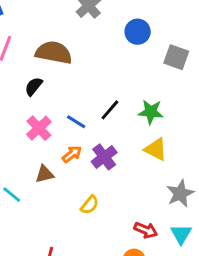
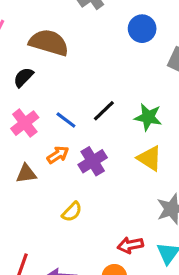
red arrow: (146, 230) -> (130, 245), turned 140

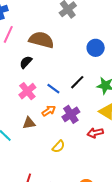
blue circle: (142, 29) -> (96, 48), moved
red arrow: (130, 245) -> (95, 133), moved

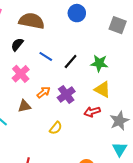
blue circle: (96, 48) -> (77, 13), moved
blue line: (53, 89) -> (46, 56), moved

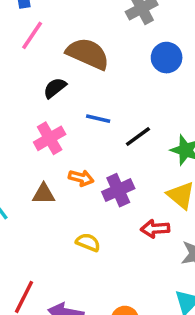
blue line: (46, 56) -> (98, 119), turned -32
orange arrow: (44, 92) -> (81, 178), turned 40
yellow semicircle: (56, 128) -> (88, 242), turned -120

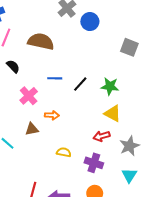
blue circle: (167, 58) -> (90, 22), moved
black semicircle: (55, 88) -> (13, 66), moved, turned 96
purple cross: (118, 190) -> (94, 163), moved, turned -36

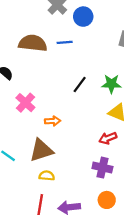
blue line: (55, 78) -> (65, 42), moved
brown triangle: (32, 129) -> (41, 150), moved, size x1.6
yellow semicircle: (64, 152) -> (47, 176), moved

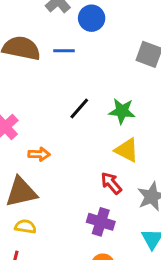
red arrow: (108, 138) -> (111, 183), turned 66

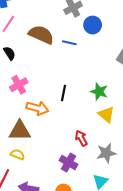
black line: (79, 109) -> (63, 93), moved, turned -42
yellow triangle: (127, 150) -> (106, 114), moved
orange arrow: (39, 154) -> (37, 108), size x1.5

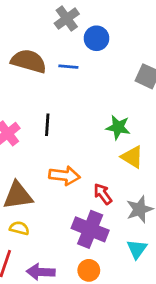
black line: (63, 93) -> (47, 125), moved
orange arrow: (37, 108) -> (64, 176), moved
purple cross: (69, 162) -> (90, 229), size x1.4

